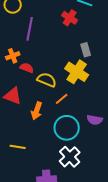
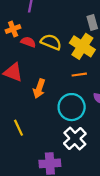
yellow semicircle: (47, 80) -> (51, 42), moved
orange line: (62, 99) -> (79, 75), moved, turned 32
yellow line: (18, 147) -> (18, 128), turned 56

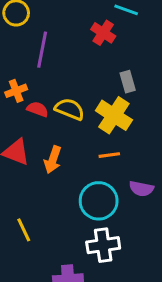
orange arrow: (39, 89) -> (53, 160), moved
white cross: (75, 138) -> (103, 245), turned 35

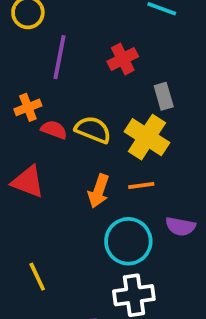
red cross: (103, 33) -> (123, 59), moved, turned 30
orange arrow: (53, 160) -> (99, 191), moved

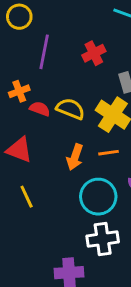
yellow line: (37, 277) -> (27, 197), moved

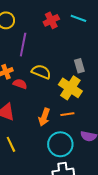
red cross: (94, 53) -> (51, 20), moved
yellow semicircle: (70, 109) -> (41, 72), moved

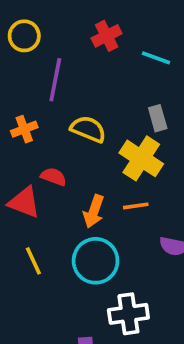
cyan line: (78, 18) -> (156, 58), moved
red semicircle: (20, 84) -> (53, 177), moved
cyan circle: (60, 144) -> (96, 261), moved

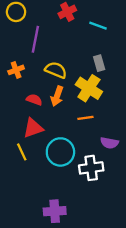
red triangle: (24, 202) -> (33, 128), moved, turned -40
orange arrow: (94, 211) -> (57, 96), moved
white cross: (128, 314) -> (91, 168), moved

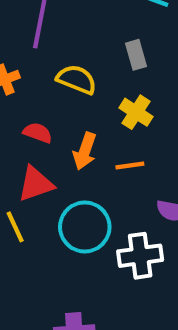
gray rectangle: (99, 63) -> (136, 55), moved
yellow cross: (89, 88) -> (136, 112), size x0.7
orange arrow: (57, 96) -> (85, 151), moved

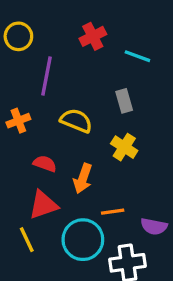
orange line: (130, 165) -> (113, 212), moved

